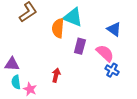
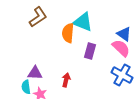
pink semicircle: (105, 53) -> (121, 48), moved
purple triangle: (12, 64) -> (35, 73), moved
blue cross: (112, 70) -> (122, 75), size x1.5

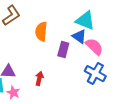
cyan triangle: (83, 22) -> (85, 21), moved
blue triangle: (124, 34) -> (79, 37), moved

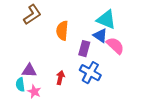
blue cross: (95, 74) -> (90, 73), moved

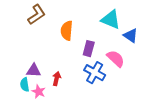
blue triangle: (100, 36) -> (131, 36), moved
pink semicircle: (115, 46) -> (116, 59), moved
red arrow: (60, 78) -> (57, 79), moved

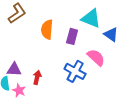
purple rectangle: (89, 49) -> (72, 36), moved

